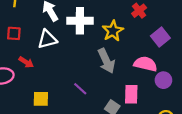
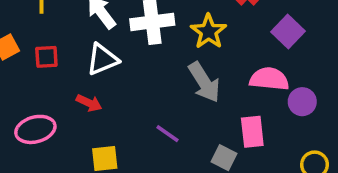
red arrow: (26, 62) -> (89, 103), moved

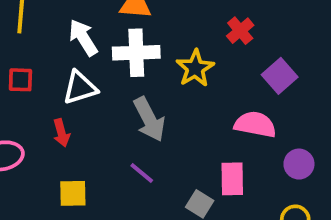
gray arrow: (204, 82) -> (149, 119), moved
purple circle: (302, 102) -> (299, 164), moved
red arrow: (89, 103) -> (61, 133), turned 45

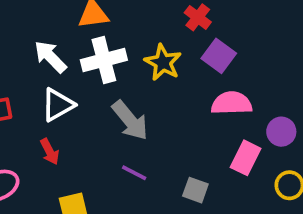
purple square: (280, 76) -> (219, 56), moved
pink rectangle: (232, 179) -> (246, 158), moved, turned 40

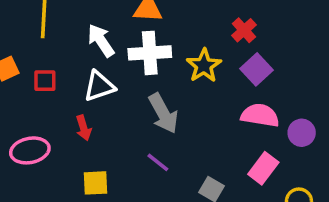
purple circle: (281, 132) -> (302, 133), moved

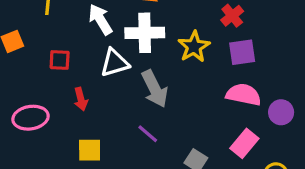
purple square: (257, 69) -> (242, 52), turned 32
red square: (45, 81) -> (60, 60), moved
white triangle: (99, 86) -> (115, 63), moved

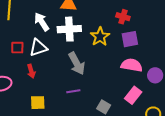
red cross: (232, 16) -> (123, 17), turned -32
white triangle: (115, 63) -> (38, 48), moved
purple line: (148, 134) -> (73, 91), turned -48

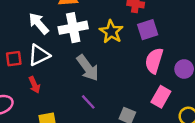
pink semicircle: (132, 65) -> (154, 61), turned -75
purple line: (73, 91) -> (88, 102), turned 64

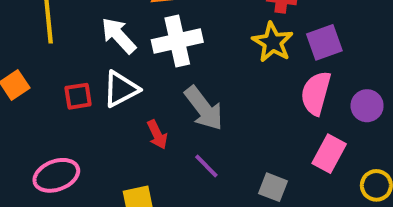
purple square: (148, 30) -> (324, 42), moved
yellow star: (111, 32) -> (273, 42), moved
red arrow: (34, 85) -> (157, 135), moved

